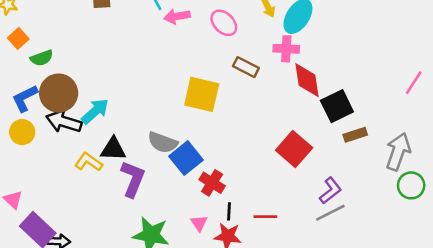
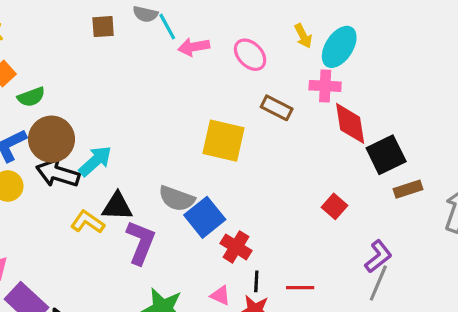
red square: (294, 149) -> (334, 206), size x0.6
gray line: (330, 213) -> (378, 283), turned -40
pink triangle: (199, 223) -> (220, 295), turned -30

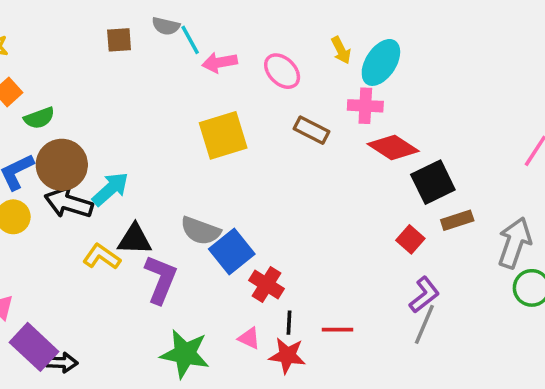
red diamond: (350, 123) -> (393, 147), turned -48
yellow square: (223, 141) -> (223, 135), moved, turned -30
red square: (334, 206) -> (410, 239), moved

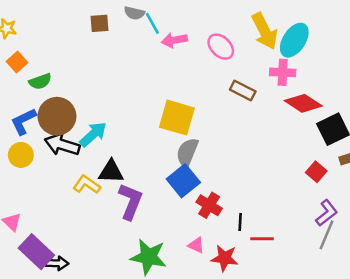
yellow arrow: (341, 50) -> (265, 31), size x1.8
yellow square: (223, 135) -> (177, 118), moved, turned 33
gray semicircle: (201, 231) -> (187, 152), moved, turned 92
black line: (289, 323) -> (240, 222), moved

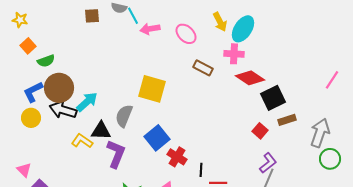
yellow arrow: (265, 31) -> (220, 22), size x0.7
gray semicircle: (187, 152) -> (124, 116), moved

